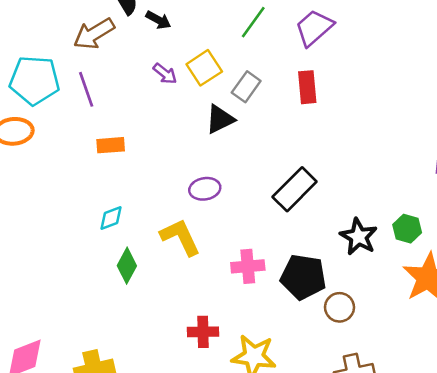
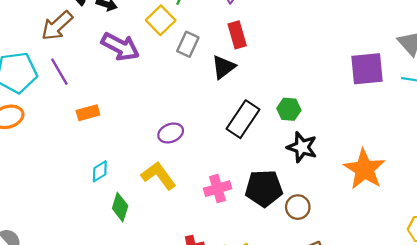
yellow square: (204, 68) -> (161, 20), moved
purple arrow: (165, 74) -> (120, 47), size x1.8
black triangle: (220, 119) -> (224, 67), moved
green hexagon: (407, 229) -> (289, 109), moved

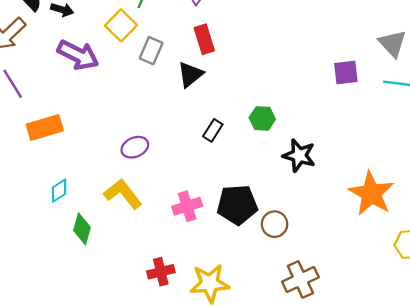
purple square: (367, 69) -> (346, 72), size x0.7
orange rectangle: (88, 113) -> (45, 127), size x1.4
black rectangle: (243, 119) -> (213, 130), size x0.6
black star: (302, 147) -> (299, 155), moved
orange star: (364, 169) -> (371, 194), moved

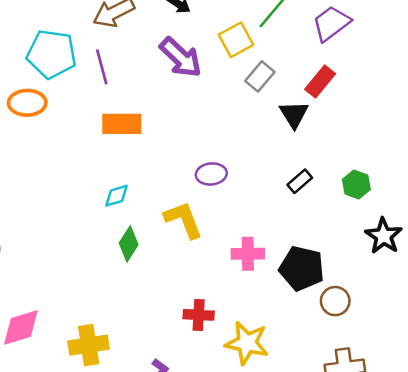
red rectangle: (204, 39) -> (320, 81), turned 40
black triangle: (190, 74) -> (294, 114), turned -40

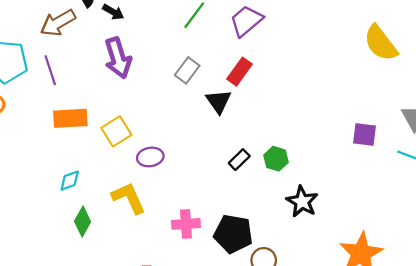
yellow square: (236, 40) -> (116, 131), moved
purple arrow: (181, 57) -> (118, 58), turned 33
black rectangle: (300, 181) -> (239, 160), moved

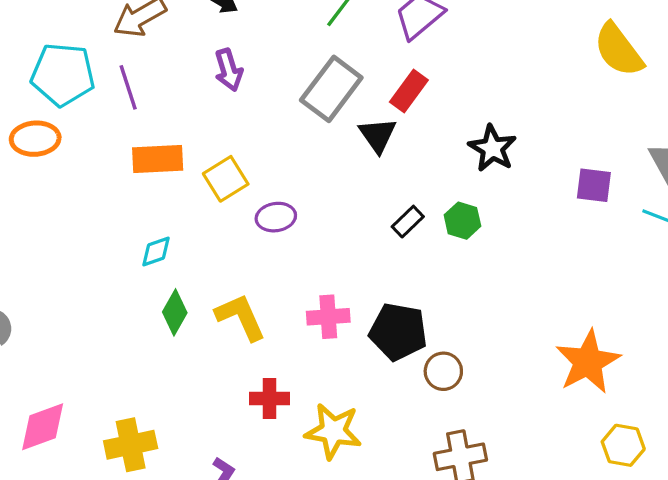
purple arrow: (118, 58) -> (229, 70), size x0.7
gray rectangle: (187, 70) -> (331, 89), size x1.6
yellow L-shape: (129, 198) -> (241, 317), moved
black star: (302, 202) -> (492, 148), moved

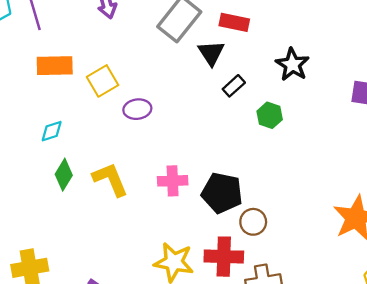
red rectangle: (409, 91) -> (234, 22), turned 64
black rectangle: (408, 222) -> (234, 86), moved
red cross: (269, 398) -> (224, 257), moved, size x1.4

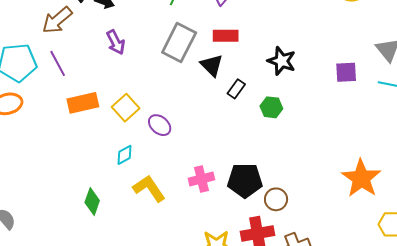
purple ellipse: (137, 109) -> (160, 125), turned 60
cyan diamond: (52, 131) -> (125, 155), moved
green diamond: (64, 175) -> (92, 202), moved

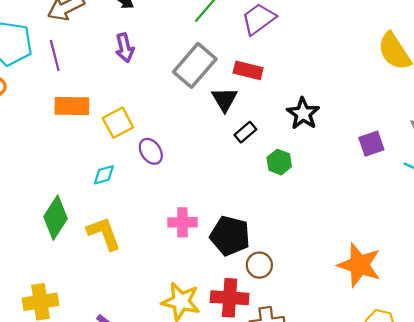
purple square: (346, 72) -> (371, 144), turned -30
orange star: (361, 178) -> (359, 265), turned -30
yellow L-shape: (149, 189) -> (104, 233), moved
green diamond: (92, 202) -> (55, 218), size x1.4

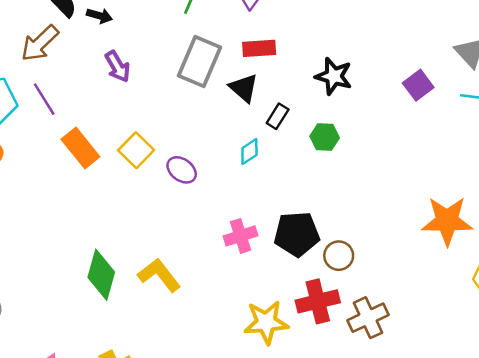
orange rectangle: (72, 106) -> (80, 148), turned 68
cyan diamond: (104, 175) -> (249, 151), moved

